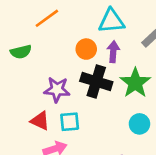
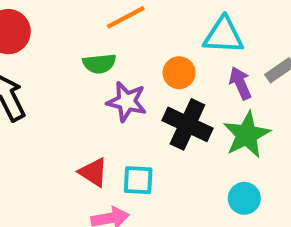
green semicircle: (21, 52) -> (99, 64), moved
purple arrow: (113, 52) -> (240, 83), moved, turned -36
purple star: (57, 90) -> (127, 102), moved

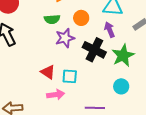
orange circle: (179, 73) -> (81, 18), moved
purple arrow: (240, 83) -> (110, 30), moved
purple star: (127, 102) -> (65, 38), turned -30

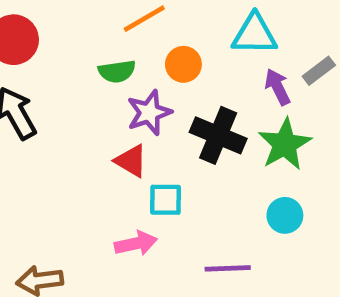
purple arrow: (110, 30) -> (278, 87), moved
red triangle: (48, 72) -> (131, 161), moved

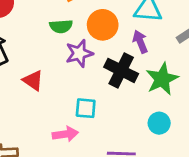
orange circle: (183, 64) -> (103, 25), size x1.4
purple arrow: (278, 87) -> (140, 42), moved
red triangle: (131, 161) -> (33, 80), moved

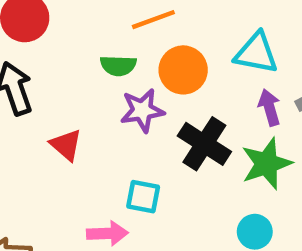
purple arrow: (140, 42) -> (269, 108), moved

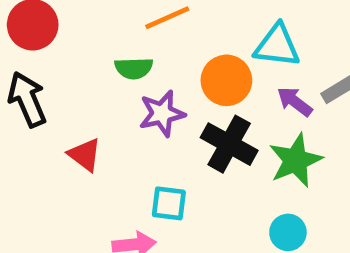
orange circle: (183, 70) -> (226, 80), moved
purple arrow: (269, 108) -> (295, 102), turned -33

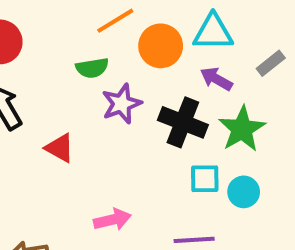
orange circle: (226, 80) -> (161, 46), moved
purple arrow: (295, 102) -> (216, 79), moved
cyan square: (169, 203) -> (205, 179), moved

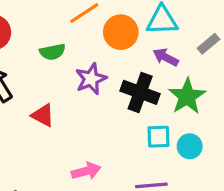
green semicircle: (92, 68) -> (52, 52), moved

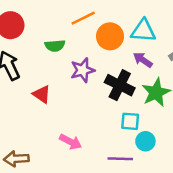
cyan circle: (190, 146) -> (145, 141), moved
pink arrow: (86, 171) -> (71, 142), turned 35

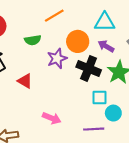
orange circle: (110, 36) -> (78, 41), moved

